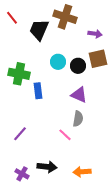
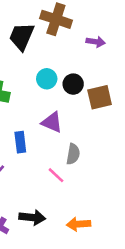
brown square: (98, 59) -> (100, 97), moved
blue rectangle: (38, 91) -> (20, 142), moved
purple triangle: (79, 95) -> (52, 122), moved

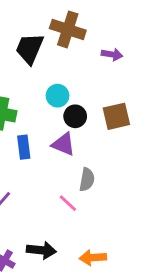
black circle: (73, 84) -> (75, 116), moved
blue rectangle: (20, 142) -> (24, 147), moved

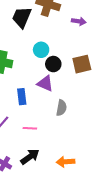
blue rectangle: (24, 147) -> (22, 97), moved
pink line: (68, 203) -> (30, 128), moved, turned -40
black arrow: (41, 250) -> (30, 157), turned -42

